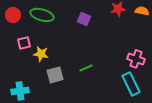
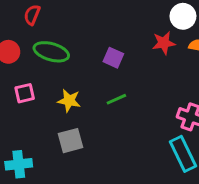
yellow star: (41, 54) -> (69, 101), moved
green line: (86, 68) -> (116, 99), moved

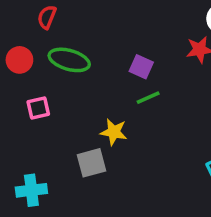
green line: (116, 99) -> (148, 98), moved
yellow star: (69, 101) -> (114, 132), moved

